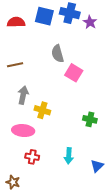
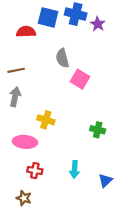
red semicircle: (16, 22) -> (26, 32), moved
gray arrow: (23, 95) -> (15, 97), moved
brown star: (13, 182) -> (24, 198), moved

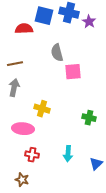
pink square: (80, 79) -> (73, 72), turned -36

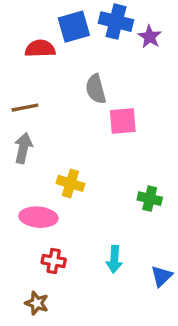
blue square: (44, 16) -> (74, 27), turned -30

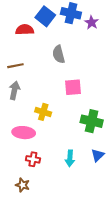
blue square: (74, 27) -> (45, 16), turned -36
pink square: (123, 121) -> (73, 87), moved
green cross: (150, 199) -> (92, 121), size x1.5
blue triangle: (162, 276) -> (98, 155), moved

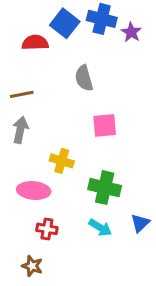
green cross: (92, 121) -> (105, 188), moved
cyan arrow: (70, 158) -> (100, 228), turned -63

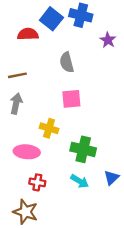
purple star: (131, 32) -> (108, 40), moved
pink square: (105, 125) -> (71, 99), moved
brown star: (32, 266) -> (26, 212), size x1.5

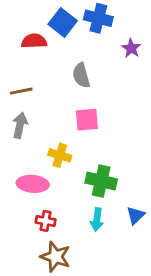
cyan arrow: (80, 181) -> (97, 220), turned 66
brown star: (26, 212) -> (56, 257), moved

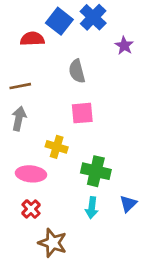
blue cross: (98, 18) -> (93, 17), turned 30
red cross: (46, 221) -> (31, 209), moved, turned 36

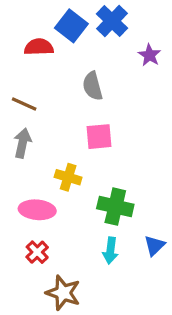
brown line: (20, 86) -> (24, 104), turned 35

